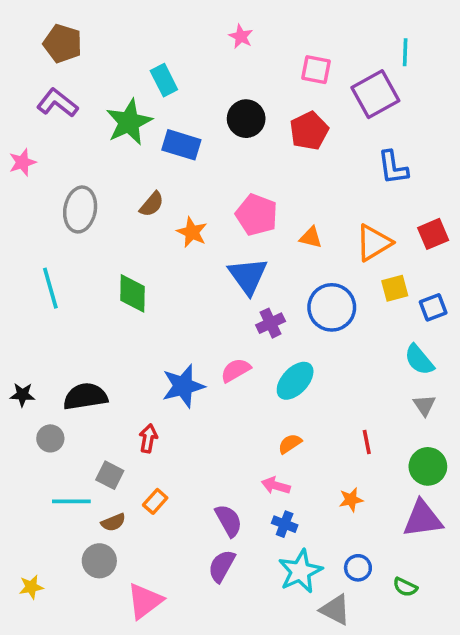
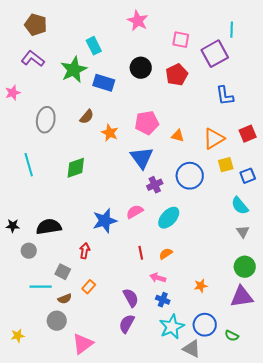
pink star: (241, 36) -> (138, 21), size x1.5
pink pentagon: (257, 215) -> (147, 123), turned -30
green diamond: (133, 293) -> (76, 168), turned 70
red line: (367, 442) -> (141, 253), moved
blue circle: (358, 568) -> (205, 325), size x1.5

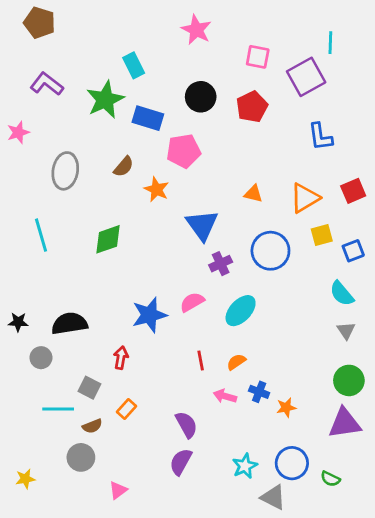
brown pentagon: (36, 25) -> (40, 23), moved
pink pentagon: (147, 123) -> (184, 151), moved
blue cross: (163, 300) -> (259, 392), moved
cyan star: (172, 327) -> (245, 466), size x0.7
pink triangle: (83, 344) -> (118, 490), size x0.6

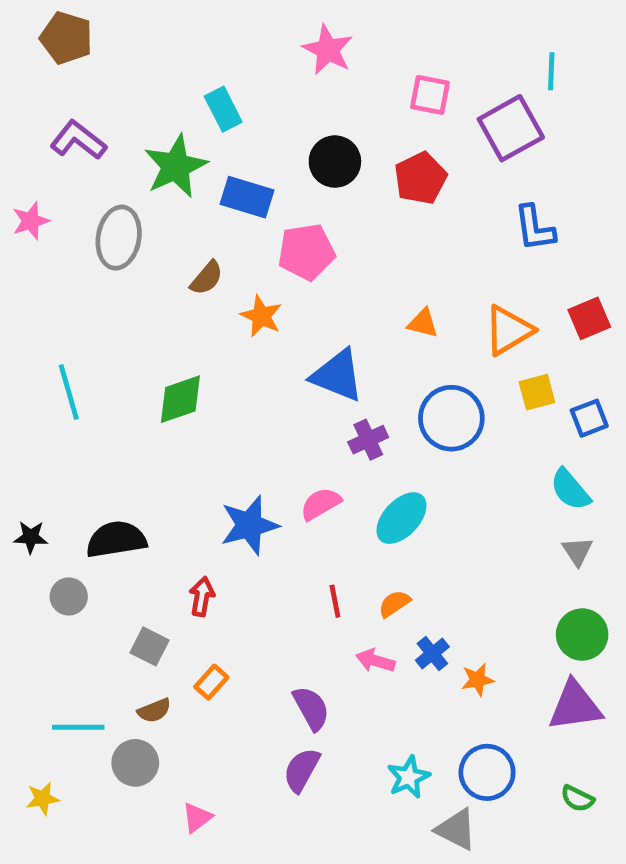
gray ellipse: (65, 171) -> (119, 238), moved
blue triangle: (202, 225) -> (337, 375), turned -32
blue cross: (259, 392) -> (432, 654), turned 30
cyan line: (58, 409) -> (78, 727), moved
green semicircle: (330, 479) -> (577, 799), moved

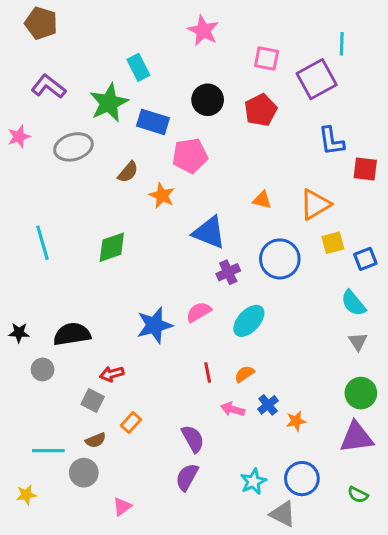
gray ellipse: (119, 238) -> (73, 147), turned 63
red square: (589, 318) -> (365, 169), moved, turned 30
red arrow: (202, 596) -> (112, 374), moved, turned -115

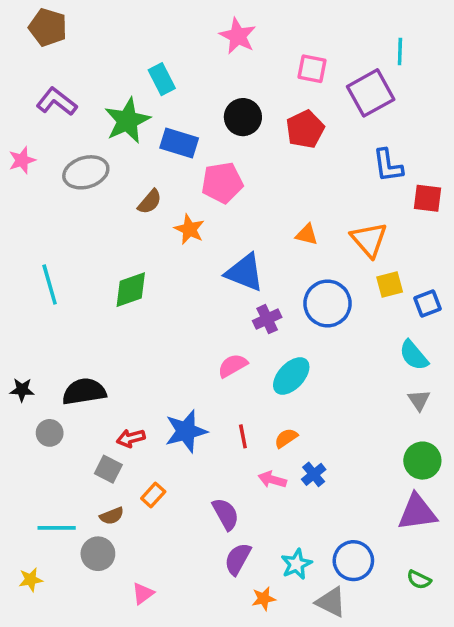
orange triangle: (315, 204) -> (369, 240), turned -40
blue star: (155, 325) -> (186, 431), moved
orange star: (296, 421) -> (264, 599), moved
purple semicircle: (187, 477) -> (238, 559), moved

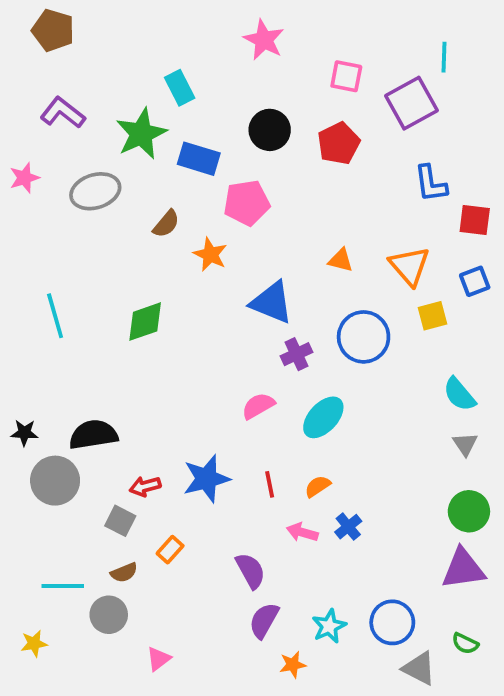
blue square: (428, 303) -> (475, 281), moved
gray circle: (50, 433) -> (55, 481), size x1.6
gray triangle: (331, 602) -> (419, 668), moved

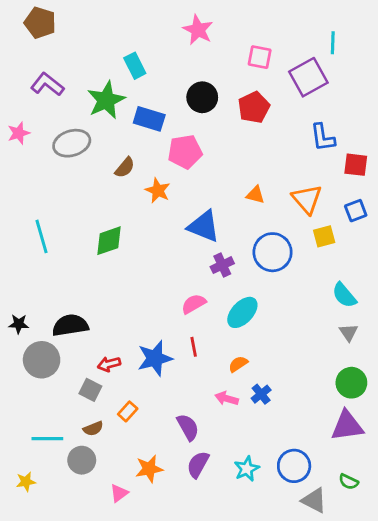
red line: (270, 484) -> (194, 347), moved
orange star: (293, 665) -> (149, 469), moved, size x1.4

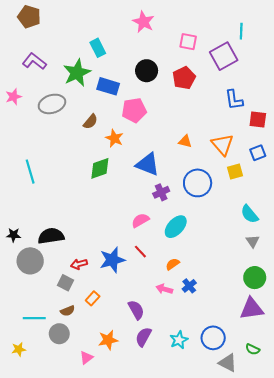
green diamond: (109, 241) -> (100, 168), moved
red line: (194, 347) -> (140, 252), turned -32

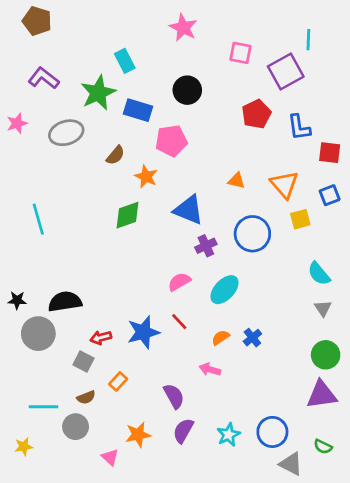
red pentagon: (184, 78) -> (256, 114), moved
blue cross: (189, 286) -> (252, 338), moved
pink triangle: (86, 358) -> (110, 457), turned -40

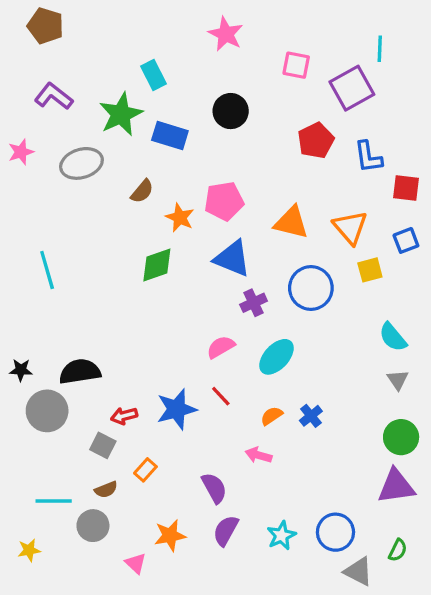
pink pentagon: (171, 141) -> (224, 201), moved
orange triangle: (236, 181) -> (291, 222), size x1.6
green semicircle: (323, 447) -> (398, 550), turned -90

